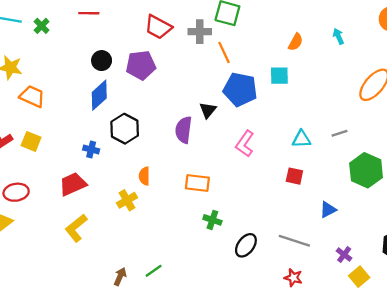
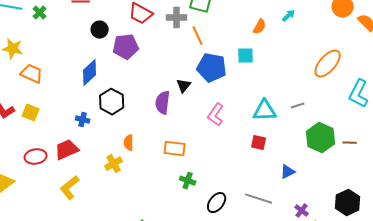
cyan arrow: (338, 36) -> (289, 16), moved, turned 72
black circle: (102, 61) -> (100, 30), moved
cyan triangle: (301, 139) -> (265, 111), size x1.4
red ellipse: (16, 192) -> (36, 157), moved

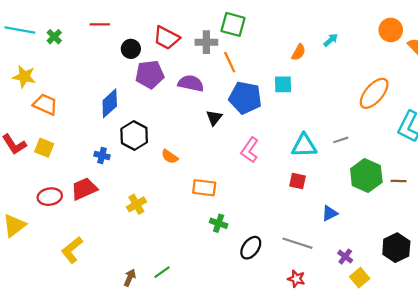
black circle: (100, 30) -> (131, 49), moved
purple semicircle: (163, 103) -> (191, 83), moved, turned 95
orange semicircle: (129, 143) -> (170, 157), moved, turned -56
yellow L-shape: (70, 188) -> (72, 250), moved

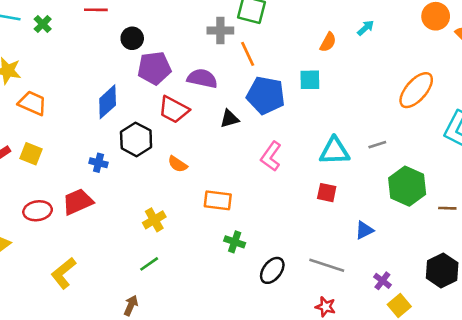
red trapezoid: (166, 38) -> (174, 110), moved
black triangle: (214, 118) -> (229, 119), turned 35
brown line: (399, 181) -> (447, 208), moved
yellow cross: (136, 204) -> (154, 220), moved
green line: (162, 272) -> (149, 264), moved

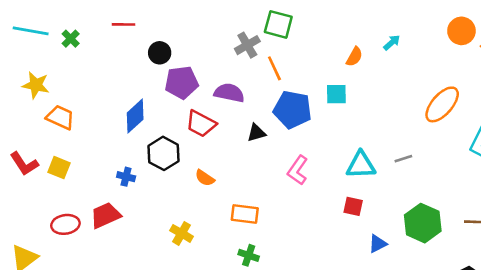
gray cross: (220, 31) -> (247, 45), turned -30
green hexagon: (407, 186) -> (423, 223), moved
yellow cross: (154, 220) -> (182, 233), turned -30
blue triangle: (364, 230) -> (378, 244), moved
green cross: (235, 242) -> (249, 255), moved

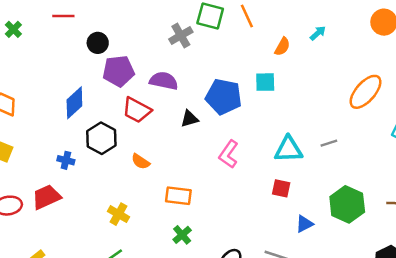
orange line: (274, 68) -> (247, 16), moved
green cross: (249, 255) -> (182, 235), turned 30

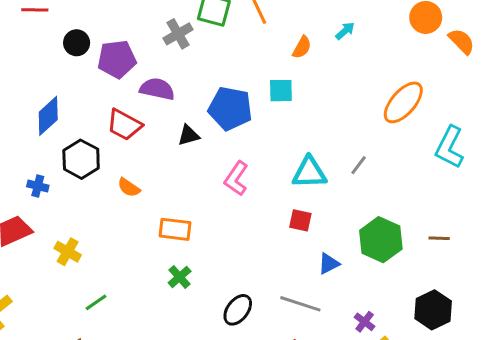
purple pentagon: (118, 71) -> (117, 59), moved
gray line: (329, 143) -> (359, 165), turned -35
yellow cross: (118, 214) -> (68, 252), moved

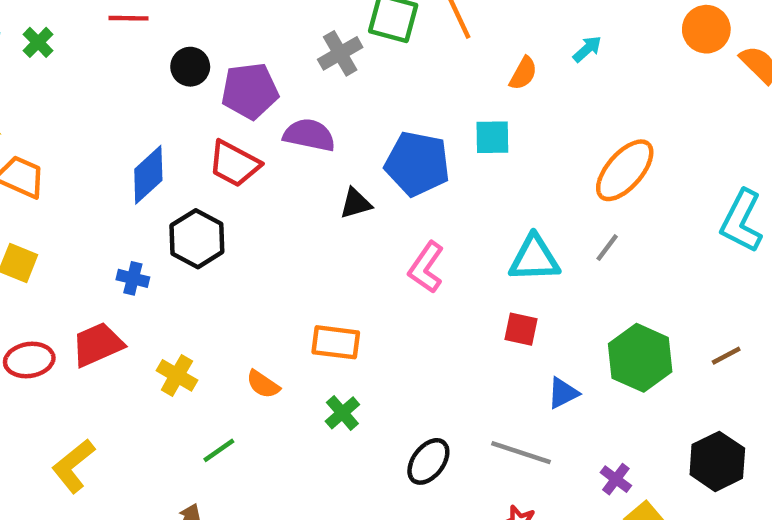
orange ellipse: (403, 102) -> (625, 170), moved
red trapezoid: (124, 125) -> (234, 164), moved
orange semicircle: (129, 187) -> (263, 384), moved
brown line: (439, 238) -> (726, 356), turned -30

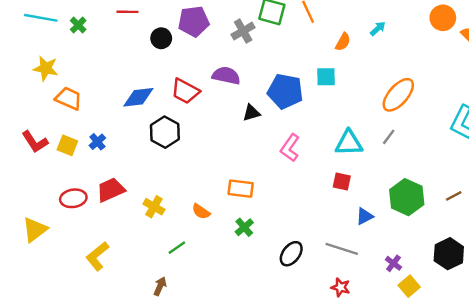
purple pentagon: (250, 91) -> (194, 21), moved
blue diamond: (148, 175) -> (138, 97), turned 36
blue cross: (133, 278) -> (97, 142), moved, turned 35

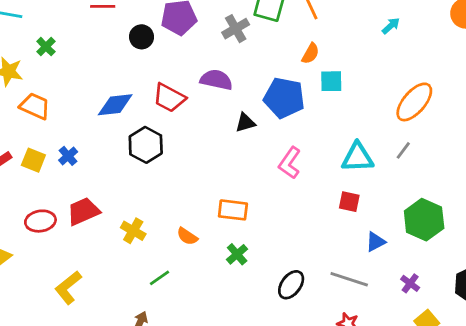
green cross: (78, 25) -> (46, 47), moved
orange semicircle: (343, 42) -> (310, 53), moved
purple cross: (393, 263) -> (410, 283), moved

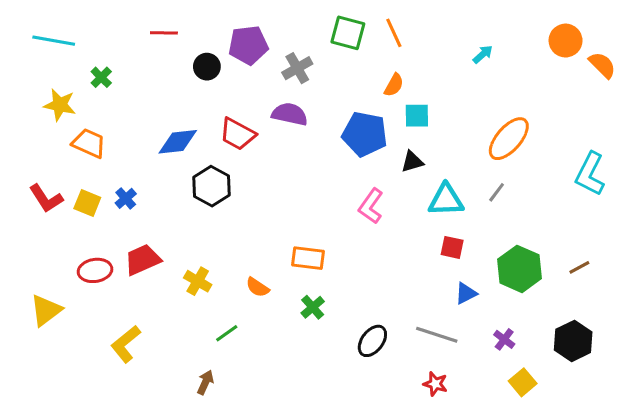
gray cross: (236, 29) -> (297, 68), moved
black triangle: (245, 123) -> (412, 162), moved
red square: (349, 202) -> (452, 247), moved

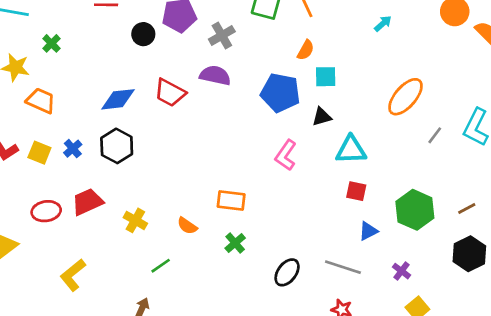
black hexagon: (211, 186) -> (117, 146), moved
gray line: (497, 192) -> (435, 135), moved
black hexagon: (573, 341) -> (469, 254), moved

